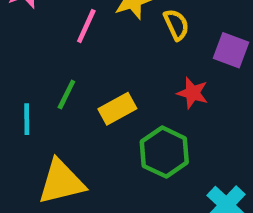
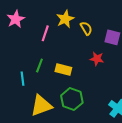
yellow rectangle: (117, 109) -> (63, 70), turned 49
green hexagon: (164, 152) -> (72, 99), moved

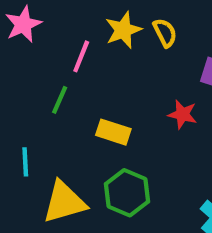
yellow semicircle: (86, 28) -> (165, 33), moved
green line: (39, 65) -> (60, 100), moved
cyan line: (23, 79) -> (25, 162), moved

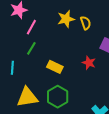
pink line: (81, 56) -> (31, 27), moved
cyan line: (25, 162) -> (12, 68), moved

